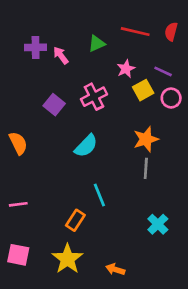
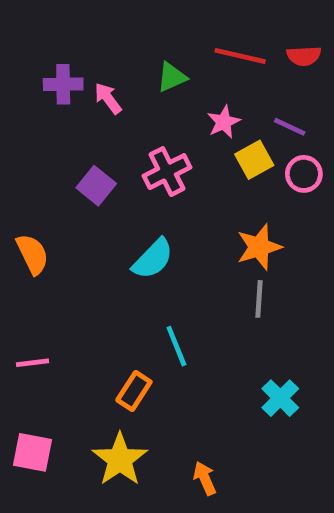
red semicircle: (171, 32) -> (304, 56), turned -108
orange arrow: (115, 269) -> (205, 478), turned 48

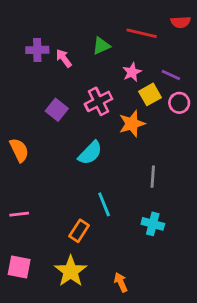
red semicircle: (304, 56) -> (181, 22), moved
orange star: (259, 247) -> (132, 124), moved
cyan cross: (280, 398) -> (153, 224), moved, turned -30

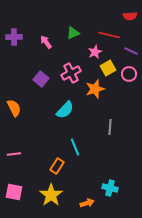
red line: (142, 33) -> (109, 35), moved
purple cross: (37, 50) -> (14, 37), moved
purple line: (171, 75) -> (131, 51), moved
cyan cross: (153, 224) -> (110, 188), moved
orange arrow: (121, 282) -> (87, 203), turned 96

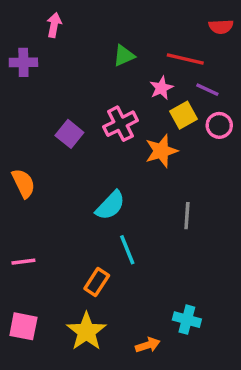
pink arrow: (46, 42) -> (54, 25), moved, turned 48
purple line: (131, 51) -> (207, 90), moved
cyan semicircle: (65, 110) -> (110, 205), moved

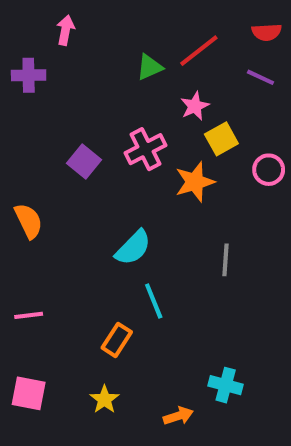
red line: (185, 59) -> (199, 51), moved, turned -51
purple line: (207, 90) -> (260, 77), moved
pink circle: (219, 125) -> (269, 170), moved
yellow star: (86, 331) -> (104, 399), size x0.6

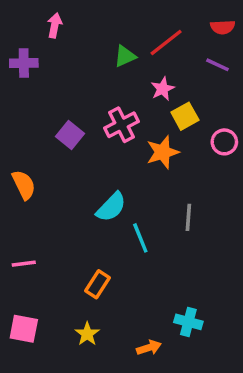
cyan line: (154, 301) -> (140, 238), moved

